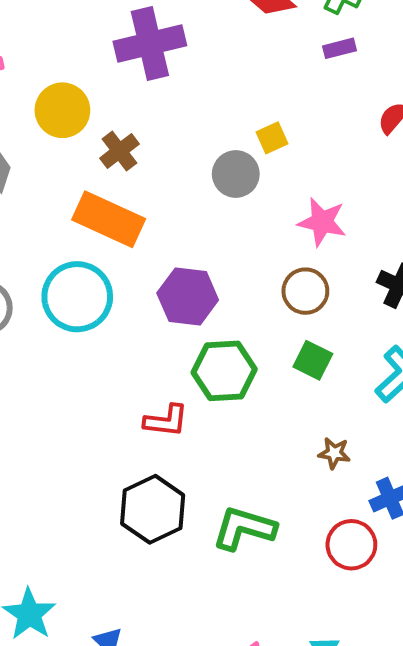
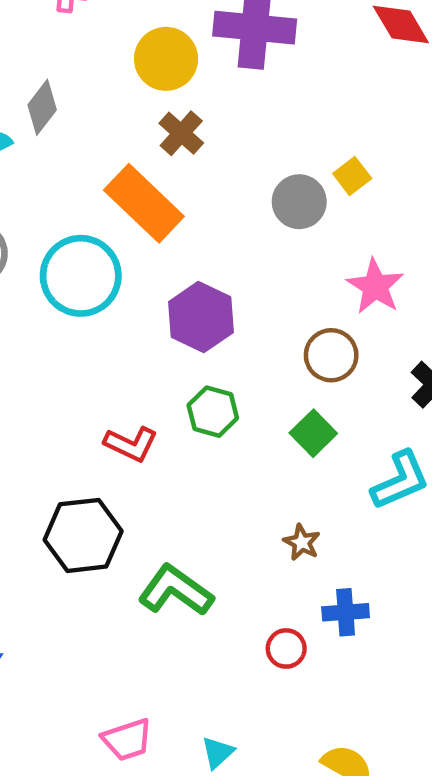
yellow circle: (62, 110) -> (166, 59), moved
yellow square: (272, 138) -> (352, 176), turned -32
brown cross: (119, 151) -> (181, 133), turned -30
green hexagon: (224, 371) -> (213, 412), size x0.7
red circle: (351, 545) -> (286, 648), size x0.7

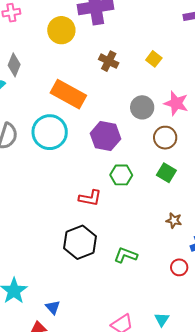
brown cross: (181, 133) -> (109, 61), moved
gray circle: (299, 202) -> (142, 107), moved
green L-shape: (176, 590) -> (126, 255), size x0.7

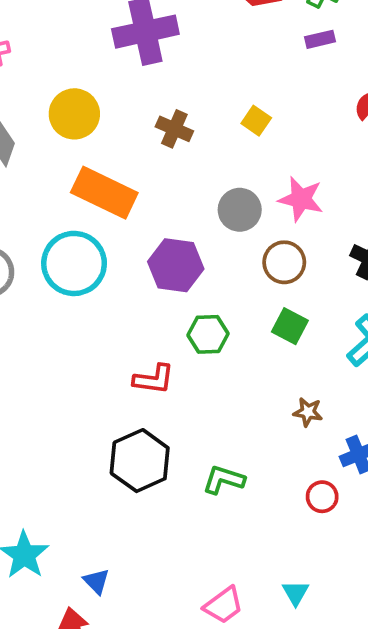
yellow circle: (61, 30) -> (74, 114), moved

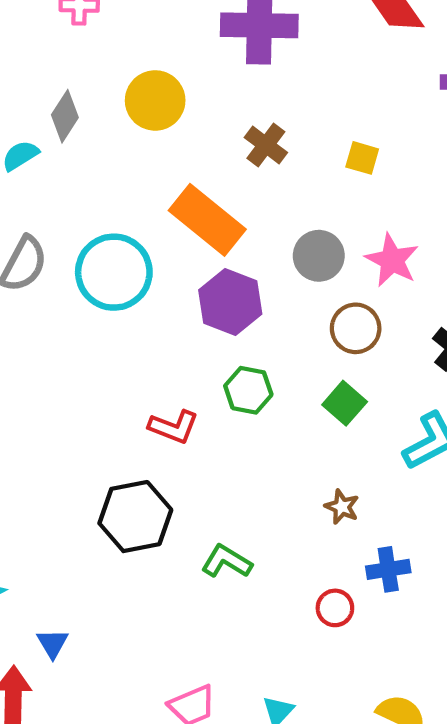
yellow square: (256, 121) -> (362, 158), turned -32
orange rectangle: (104, 193) -> (207, 220), moved

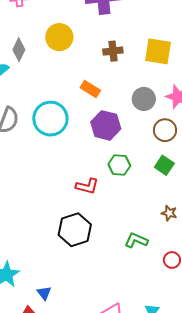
brown cross: (266, 145) -> (113, 51), turned -36
yellow square: (362, 158) -> (158, 51), size x1.8
orange rectangle: (207, 220) -> (90, 89), size x0.6
green L-shape: (227, 561) -> (136, 240), moved

